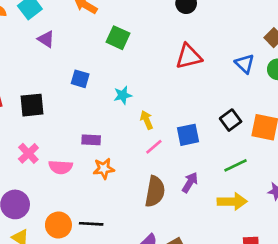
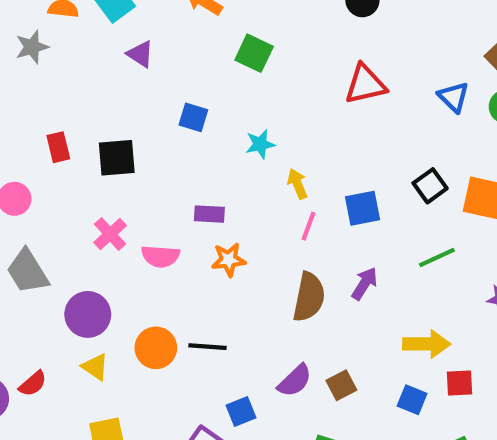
pink line: (154, 147) -> (308, 226), turned -30
yellow arrow: (232, 202) -> (427, 344), moved

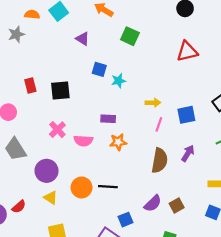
purple triangle: (140, 54) -> (83, 39), moved
cyan star: (260, 144) -> (119, 81), moved
yellow arrow: (297, 184) -> (153, 103), turned 112

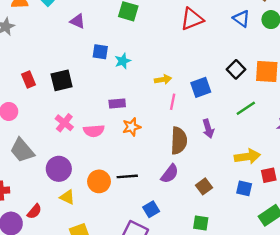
purple arrow: (188, 153) -> (208, 129), turned 140
purple semicircle: (153, 203) -> (170, 174), moved

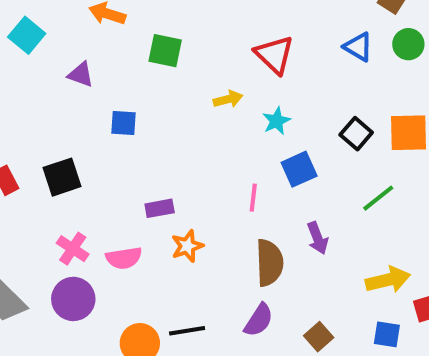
red triangle: (192, 19) -> (274, 55), turned -50
cyan star: (123, 61) -> (276, 121), moved
yellow arrow: (163, 79) -> (228, 99), moved
purple circle: (59, 169) -> (73, 299), moved

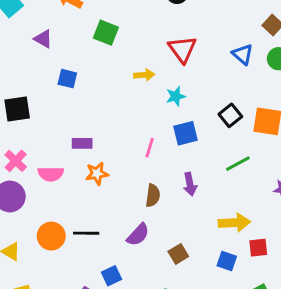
brown semicircle: (269, 263) -> (153, 196), size x0.7

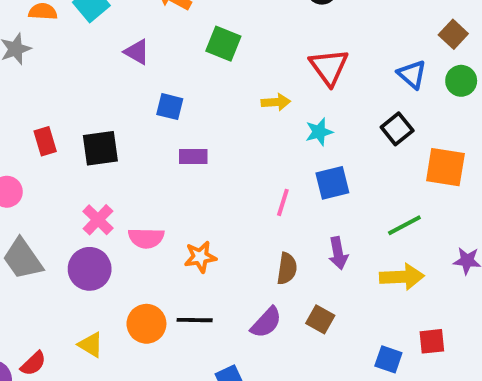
black square: (230, 115) -> (397, 129), moved
purple rectangle: (82, 143) -> (193, 157), moved
orange star: (97, 173) -> (200, 257), moved
yellow arrow: (234, 223) -> (402, 277), moved
brown square: (178, 254) -> (320, 319), moved, turned -30

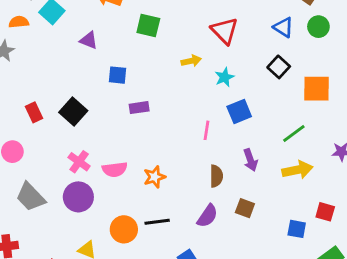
black square: (100, 148) -> (73, 111), turned -32
red square: (432, 341) -> (325, 212), turned 30

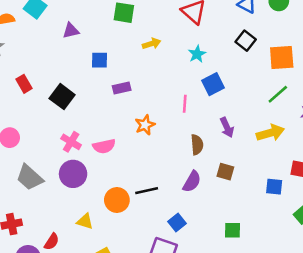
purple triangle: (89, 40) -> (71, 31), turned -30
yellow arrow: (191, 61) -> (152, 44), moved
red rectangle: (34, 112) -> (24, 84), moved
green line: (294, 134) -> (278, 94), moved
orange star: (154, 177) -> (145, 125), moved

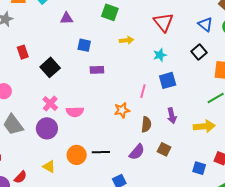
orange star: (145, 125) -> (122, 110), moved

